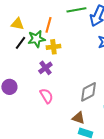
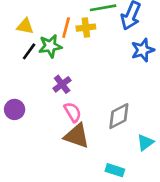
yellow cross: (53, 47) -> (86, 28), moved
pink semicircle: (46, 96) -> (73, 112), moved
brown triangle: (78, 118) -> (77, 136), moved, size x1.5

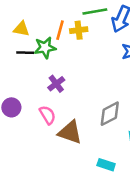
black line: (29, 51) -> (25, 53), turned 56
pink semicircle: (73, 112) -> (48, 115), moved

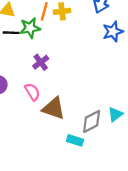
gray diamond: (110, 114) -> (92, 121), moved
cyan rectangle: (106, 165) -> (75, 140), moved

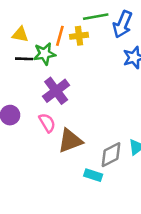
purple cross: (41, 62) -> (56, 91), size x1.5
brown triangle: (54, 108) -> (70, 141), turned -40

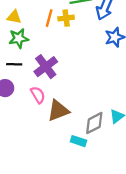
green star: (45, 54) -> (19, 38), moved
black line: (24, 59) -> (14, 64), moved

